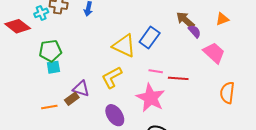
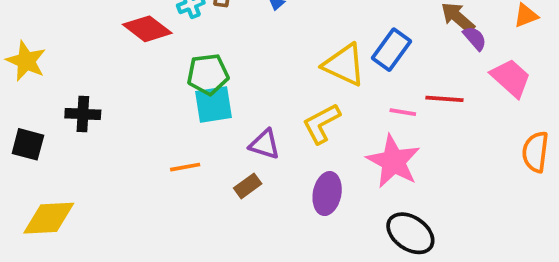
cyan square: (53, 67) -> (213, 105), size x1.5
red line: (178, 78) -> (444, 99), moved
brown rectangle: (72, 99) -> (248, 186), moved
orange line: (49, 107) -> (185, 167), moved
purple ellipse: (115, 115) -> (327, 194), turned 45

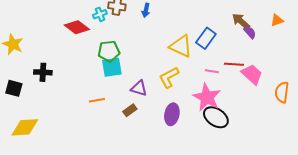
pink trapezoid: (511, 78) -> (252, 74), moved
black ellipse: (410, 233) -> (216, 117), moved

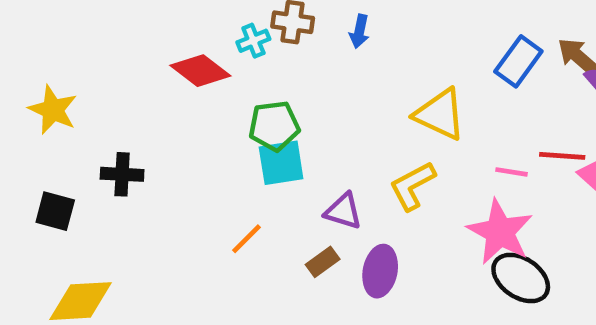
blue rectangle: (206, 38) -> (518, 61), moved
orange line: (97, 100) -> (246, 239), turned -35
purple ellipse: (172, 114) -> (380, 271), moved

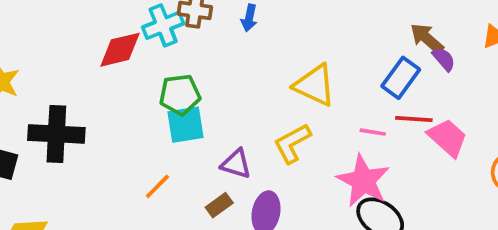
cyan cross: (253, 41) -> (163, 25), size x1.5
blue rectangle: (518, 61) -> (401, 78), moved
red diamond: (200, 71) -> (120, 50), turned -51
black cross: (122, 174) -> (56, 134), size x1.6

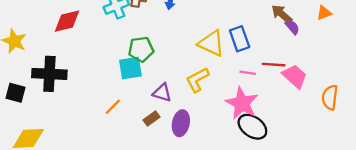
red diamond: (120, 50) -> (67, 21), moved
blue rectangle: (401, 78) -> (240, 39), moved, turned -55
green pentagon: (180, 95) -> (141, 49), moved

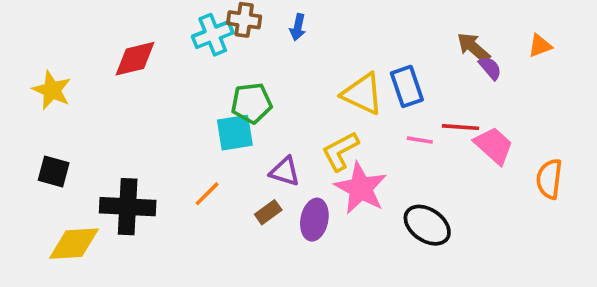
black cross: (49, 74) -> (128, 207), moved
pink star: (242, 103) -> (361, 188), moved

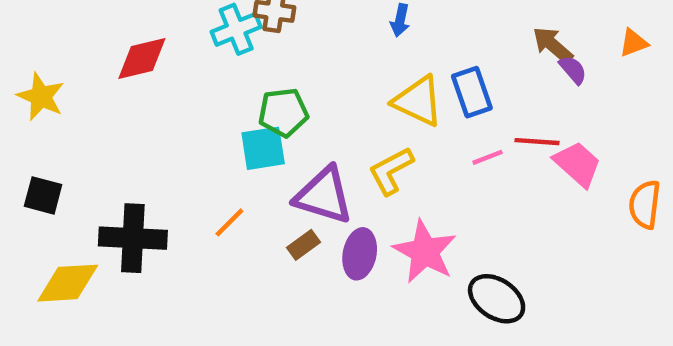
blue arrow: (298, 27) -> (400, 20), moved
pink line: (420, 140) -> (488, 157), turned -30
purple triangle: (285, 171) -> (324, 195), size x1.6
pink star: (361, 188) -> (425, 252), moved
black ellipse: (427, 225) -> (497, 299), moved

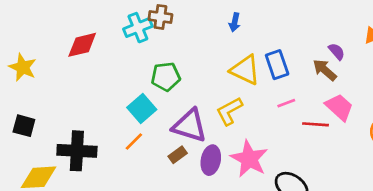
brown arrow: (553, 45) -> (325, 70), moved
red line: (537, 142) -> (315, 124), moved
cyan square: (263, 148) -> (142, 108), moved, turned -32

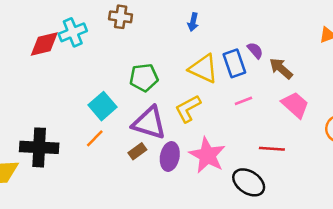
cyan cross: (138, 28) -> (73, 32), moved
purple semicircle: (337, 51) -> (255, 50), moved
green pentagon: (166, 77) -> (144, 78), moved
red line: (315, 124) -> (272, 149), moved

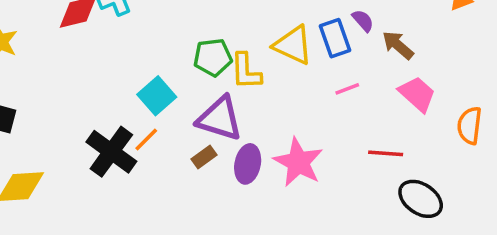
yellow L-shape: (188, 109) -> (246, 71), moved, turned -64
black cross: (39, 147) -> (111, 152), moved, turned 33
black ellipse: (249, 182) -> (421, 199), moved

